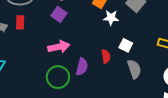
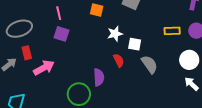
white star: (111, 18) -> (115, 34), moved
pink arrow: (59, 47) -> (44, 68), moved

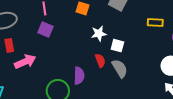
yellow rectangle: (172, 31) -> (155, 22), moved
gray semicircle: (149, 64) -> (120, 68), moved

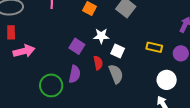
yellow rectangle: (155, 22) -> (154, 47), moved
purple square: (45, 29) -> (77, 46), moved

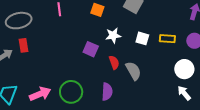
pink arrow: (24, 51) -> (40, 94), moved
white square: (118, 51) -> (142, 38), moved
purple semicircle: (75, 74) -> (107, 92), moved

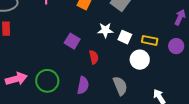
white star: (113, 35) -> (105, 30), moved
white circle: (184, 69) -> (140, 60), moved
gray semicircle: (133, 71) -> (120, 86), moved

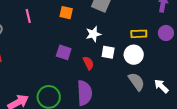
white square: (125, 37) -> (108, 52), moved
purple semicircle: (83, 85) -> (85, 93), size x1.4
gray semicircle: (120, 86) -> (136, 82), moved

